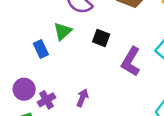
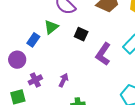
blue rectangle: (41, 49) -> (33, 40), turned 56
purple circle: (24, 89) -> (17, 60), moved

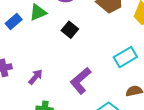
purple L-shape: (103, 54) -> (81, 81), moved

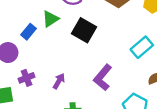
black square: (70, 30) -> (84, 30), size x1.5

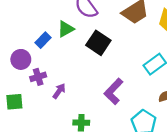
purple cross: (27, 78) -> (38, 77), moved
purple arrow: (59, 81) -> (59, 91), moved

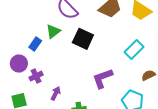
purple arrow: (59, 91) -> (56, 93), moved
purple L-shape: (113, 91) -> (102, 78), turned 35

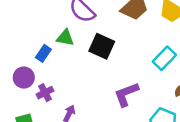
green triangle: (53, 31) -> (65, 38), turned 49

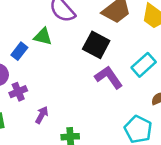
black square: (102, 46) -> (96, 45), moved
purple L-shape: (126, 94) -> (109, 77), moved, turned 72

